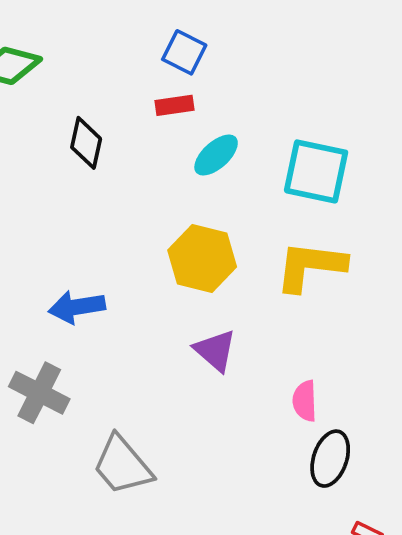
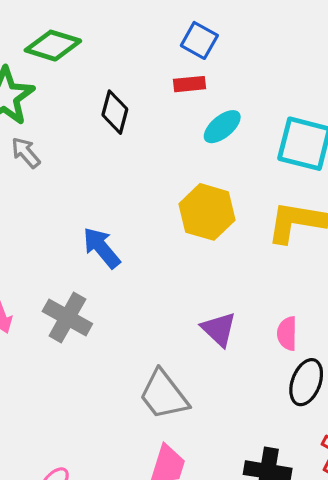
blue arrow: (77, 307) -> (102, 248), turned 57
purple triangle: (215, 350) -> (219, 329), moved
gray trapezoid: (122, 465) -> (164, 395), moved

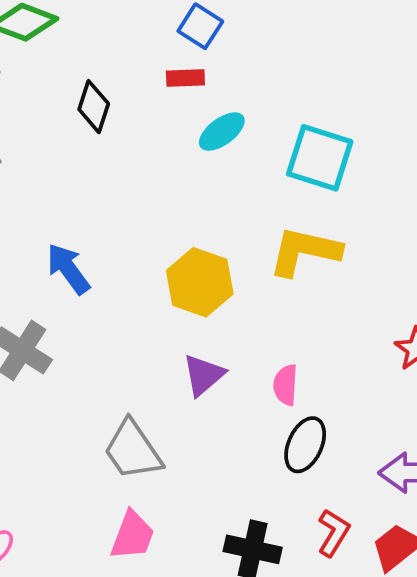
yellow hexagon: (207, 212) -> (200, 282), moved
purple triangle: (219, 329) -> (204, 375), turned 33

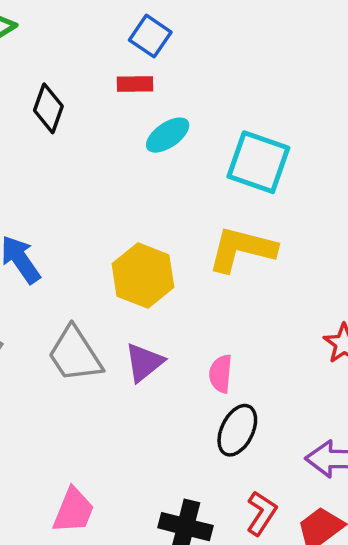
gray trapezoid: (133, 450) -> (75, 354), moved

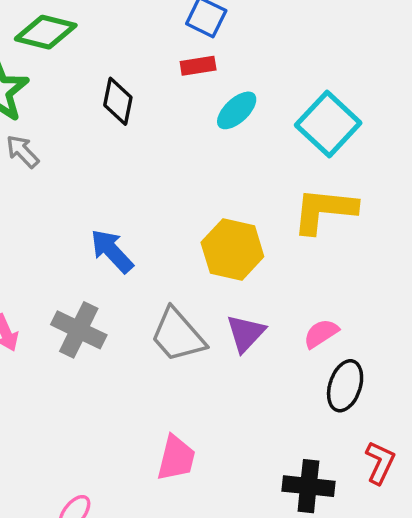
cyan square: (258, 162) -> (328, 124), turned 32
pink semicircle: (221, 374) -> (321, 334), turned 60
pink trapezoid: (74, 511) -> (176, 458), moved

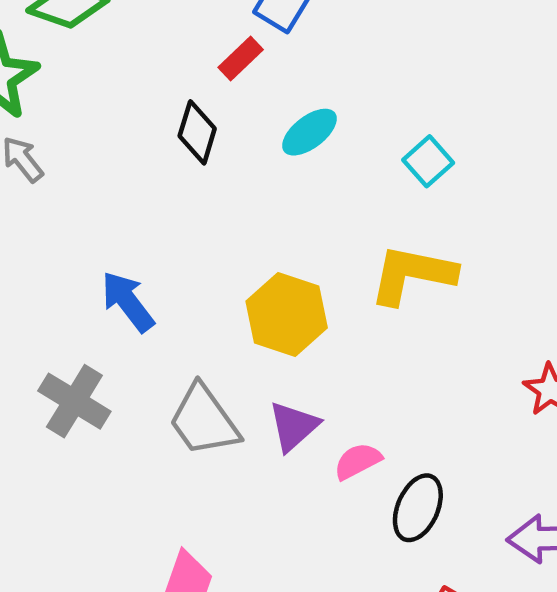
red rectangle: (198, 66) -> (241, 59), moved, turned -40
black diamond: (118, 101) -> (197, 132), moved
cyan square: (328, 124) -> (428, 161), size x0.6
pink semicircle: (321, 334) -> (358, 461), moved

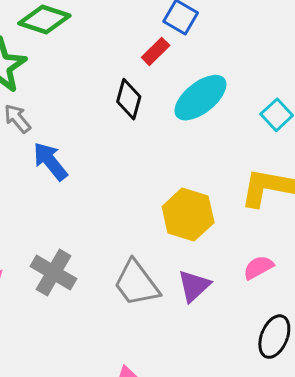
cyan ellipse: (309, 132) -> (200, 98), size x1.5
blue arrow: (128, 302) -> (50, 161), moved
pink semicircle: (358, 461) -> (258, 267), moved

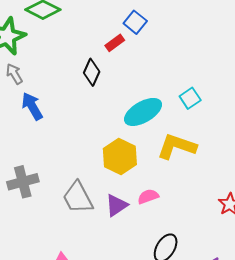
cyan ellipse: (200, 98) -> (143, 112), moved
pink semicircle: (258, 267) -> (148, 197), moved
gray cross: (53, 273) -> (23, 182), turned 36

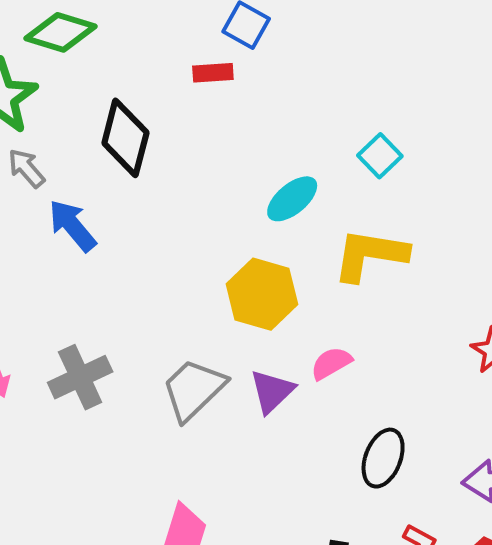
red rectangle: (115, 43) -> (213, 73), turned 42
black diamond: (92, 72) -> (125, 138), moved, size x1.4
cyan ellipse: (143, 112) -> (292, 199), size x0.7
gray trapezoid: (78, 198) -> (194, 389), turned 84

